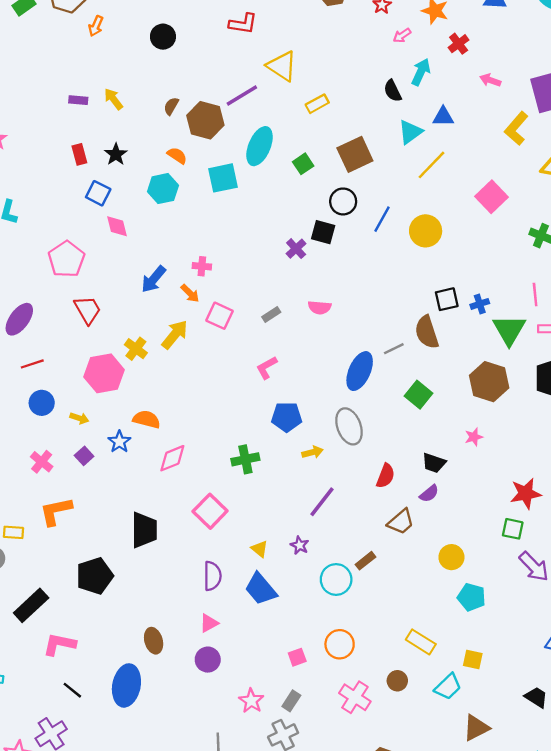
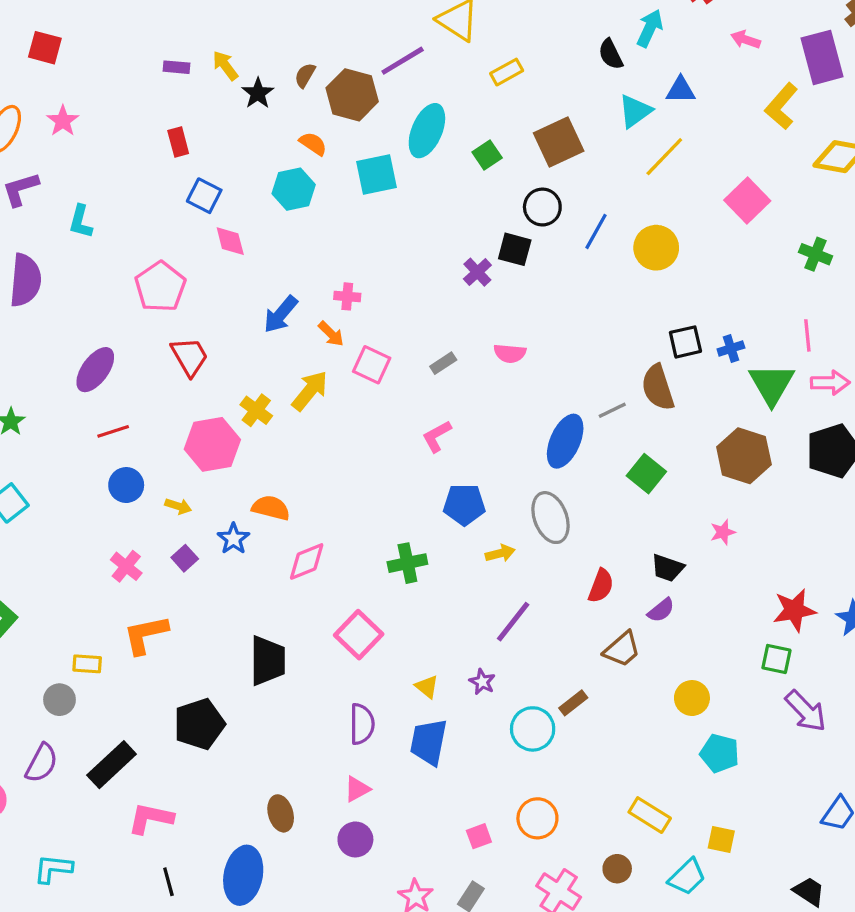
black star: (116, 154) -> (258, 93), moved
blue trapezoid: (261, 589) -> (429, 742), turned 51
black line: (72, 690) -> (168, 882), turned 36

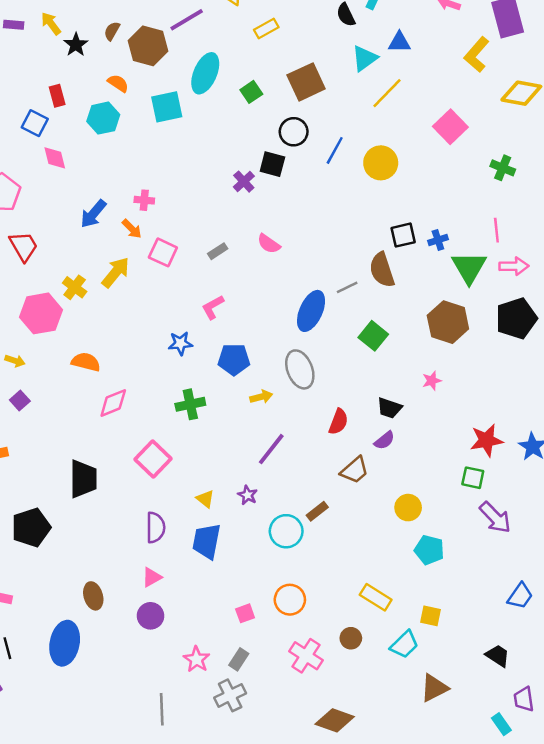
red rectangle: (178, 142) -> (57, 96), moved
pink semicircle: (510, 353) -> (269, 244), turned 30
blue star: (233, 539) -> (180, 343), moved, turned 30

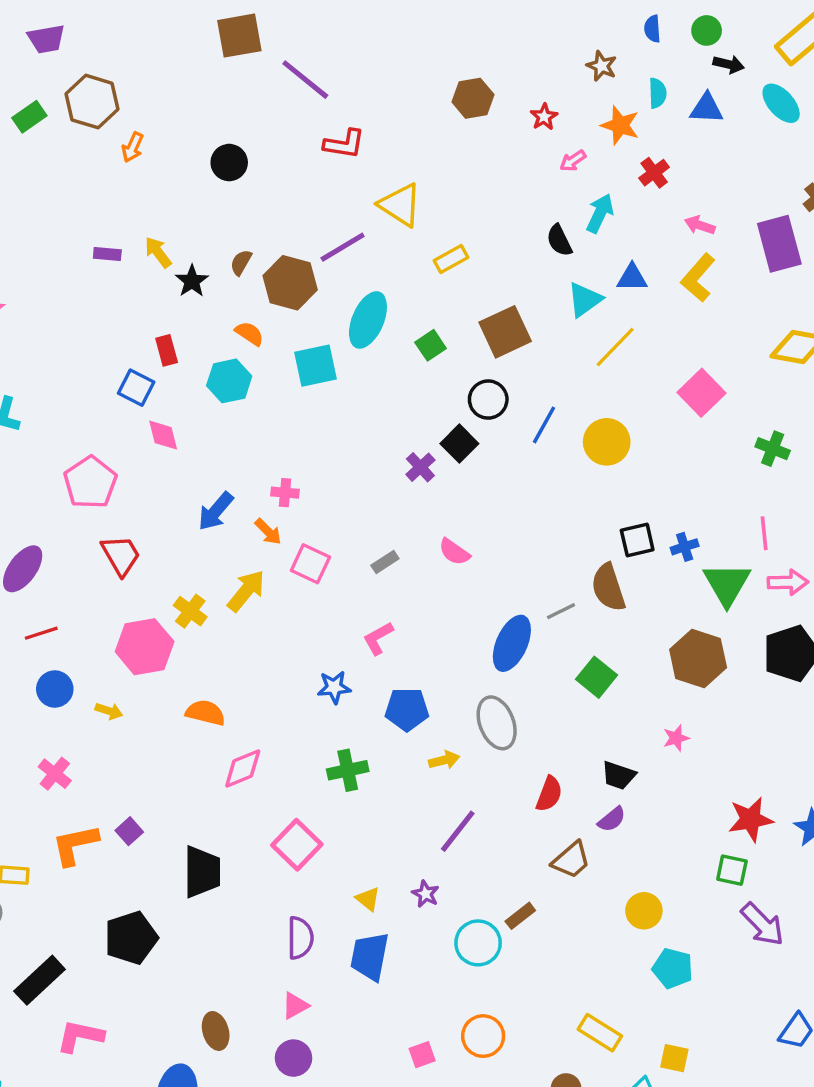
yellow L-shape: (477, 55) -> (698, 278), moved
black square: (272, 164) -> (459, 444), turned 30
purple square: (20, 401) -> (129, 831), moved

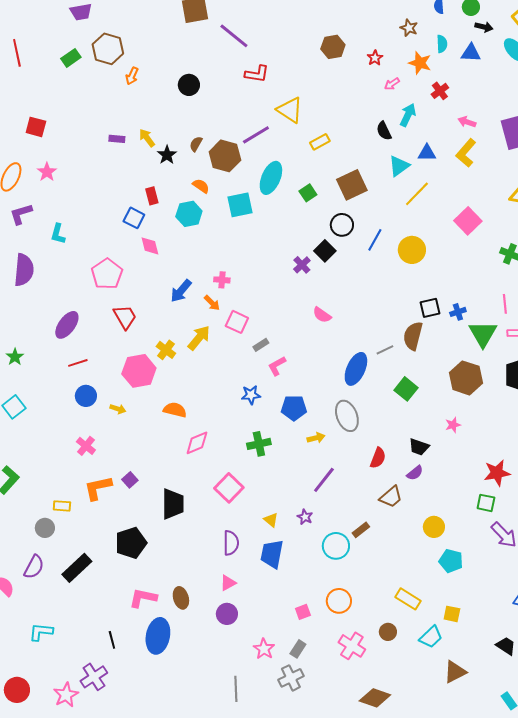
gray rectangle: (385, 562) -> (261, 345), moved
brown semicircle: (608, 587) -> (413, 336), turned 32
pink L-shape: (80, 1036) -> (143, 598), moved

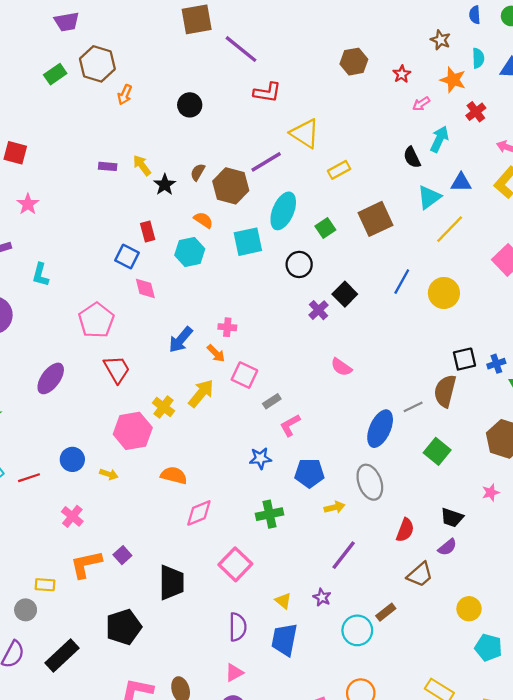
black circle: (342, 225) -> (299, 264), moved
red line: (78, 363) -> (29, 478), moved

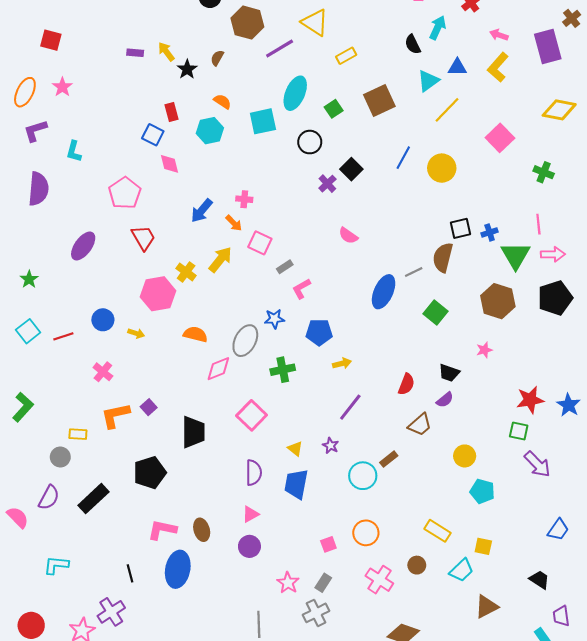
brown hexagon: (231, 186) -> (247, 23), moved
gray ellipse: (370, 482) -> (245, 341), moved, turned 48

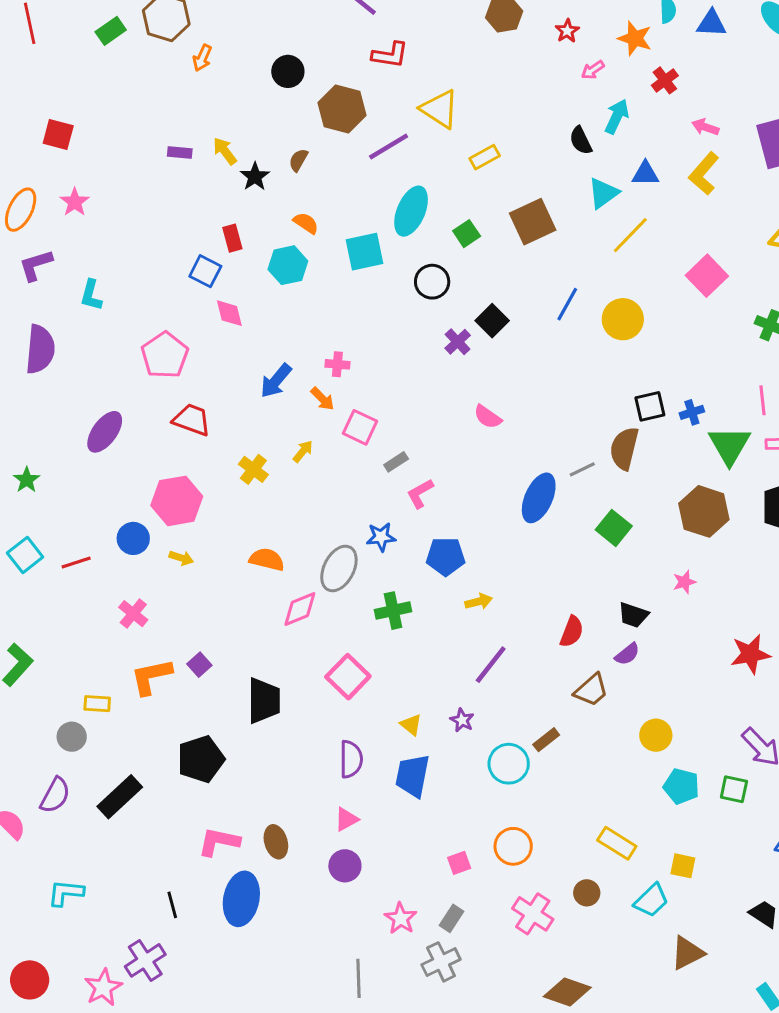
red trapezoid: (143, 238) -> (192, 420), turned -40
yellow arrow: (220, 260) -> (303, 451), size x0.6
pink hexagon: (158, 294) -> (177, 501), moved
green square: (519, 431) -> (734, 789), moved

